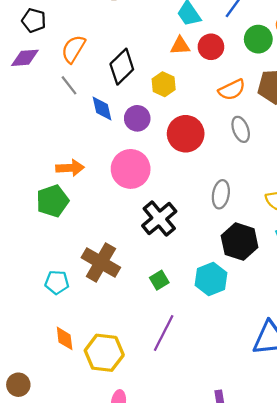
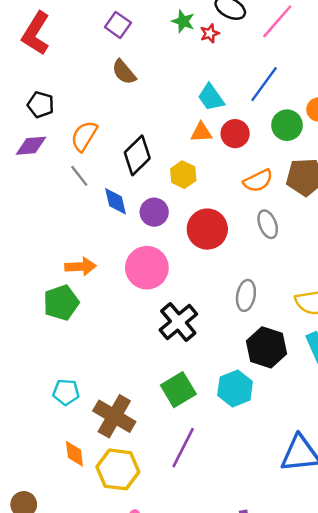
brown cross: (101, 263) -> (114, 416), moved
green square: (159, 280) -> (178, 390), size x1.6

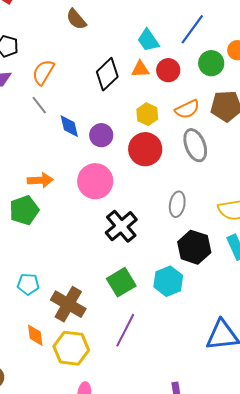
black diamond: (137, 155) -> (107, 74), moved
yellow hexagon: (183, 175) -> (147, 114), moved
gray ellipse: (268, 224) -> (195, 145), size x1.4

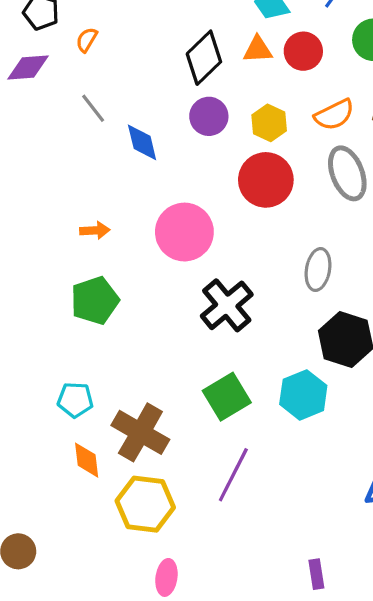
orange semicircle: (43, 72) -> (87, 40), moved, size x0.6
purple circle: (101, 135) -> (209, 116), moved
orange arrow: (40, 180) -> (95, 230), size x0.7
green pentagon: (24, 210) -> (95, 300), moved
orange diamond: (35, 335) -> (87, 460), moved

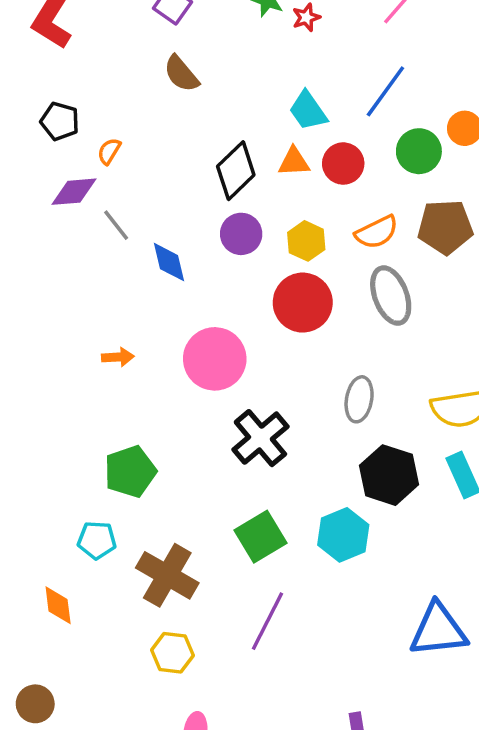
purple diamond: (28, 67) -> (74, 192), moved
green pentagon: (95, 300) -> (130, 472), moved
orange diamond: (87, 460) -> (58, 605), moved
yellow hexagon: (145, 504) -> (172, 653), size x0.7

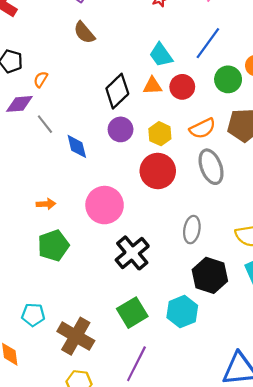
green pentagon: (130, 472) -> (53, 246), moved

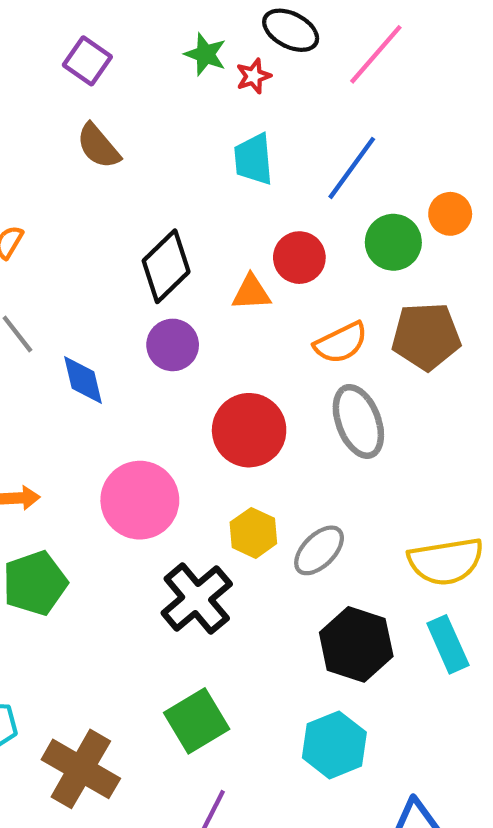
cyan trapezoid: (161, 55) -> (253, 159), moved, turned 30
orange triangle: (152, 86) -> (251, 293), moved
yellow hexagon: (160, 134) -> (253, 533), moved
gray ellipse: (192, 230) -> (319, 550), turned 35
cyan hexagon: (182, 312) -> (334, 745), moved

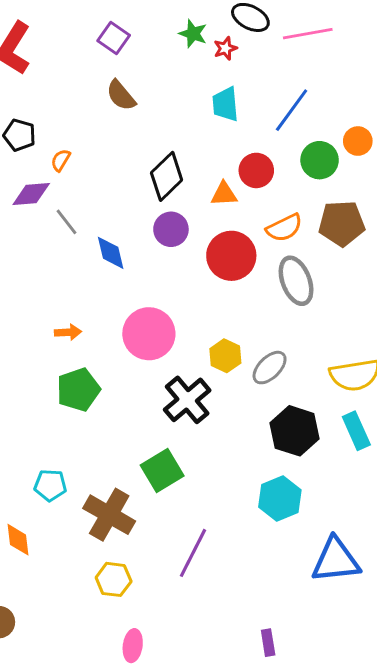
pink line: (376, 54) -> (308, 34), turned 39
red circle: (249, 430) -> (231, 256), moved
green square: (197, 721) -> (162, 471), moved

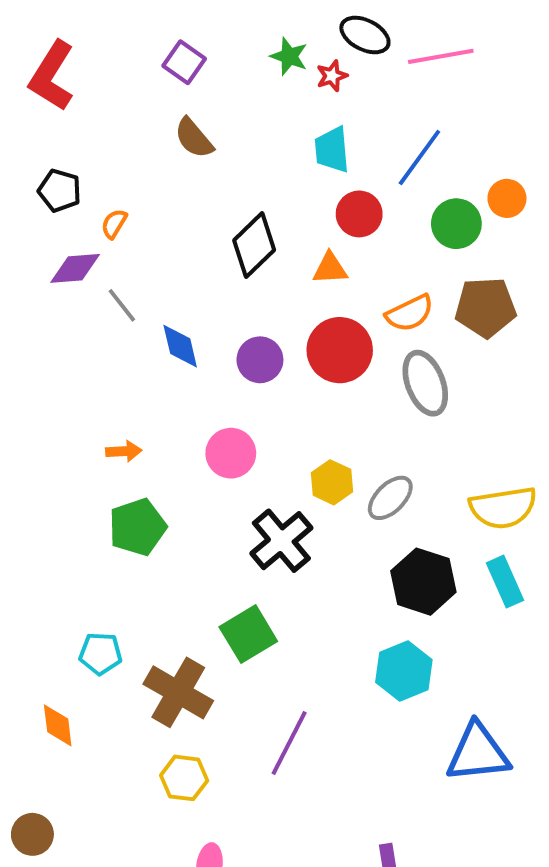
red circle: (256, 170) -> (359, 214), moved
purple circle: (171, 229) -> (260, 360), moved
pink circle: (149, 334) -> (231, 453), size x0.7

